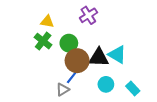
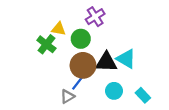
yellow triangle: (47, 22) -> (59, 29), moved
green circle: (69, 43) -> (81, 39), moved

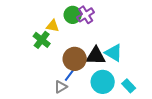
green circle: (81, 39) -> (73, 15), moved
cyan circle: (114, 91) -> (103, 82), size x1.5

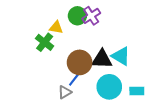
cyan rectangle: (129, 86) -> (137, 91), turned -48

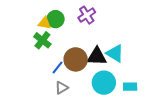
green circle: (77, 16) -> (55, 19), moved
yellow triangle: (56, 27) -> (44, 23), moved
blue line: (74, 79) -> (57, 68), moved

